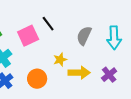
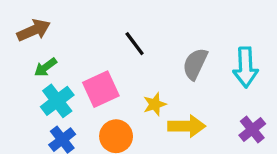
pink square: (28, 36) -> (101, 89), moved
purple cross: (109, 75) -> (252, 129), moved

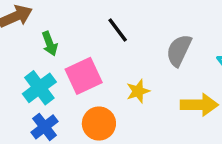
green arrow: (45, 67) -> (50, 44), moved, turned -75
yellow arrow: (187, 126) -> (199, 105), moved

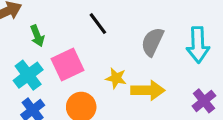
yellow star: (138, 91) -> (116, 78), turned 30
yellow arrow: (199, 105) -> (148, 90), moved

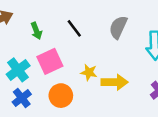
green arrow: (37, 36) -> (36, 31), moved
gray semicircle: (152, 42) -> (118, 27), moved

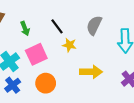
yellow star: (89, 72) -> (69, 45), moved

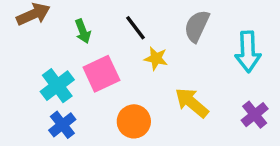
yellow arrow: (91, 72) -> (192, 103), turned -140
orange circle: (46, 83) -> (134, 121), moved

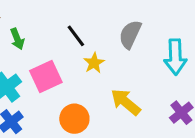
green arrow: (83, 31) -> (17, 39), moved
yellow star: (156, 58) -> (94, 63), turned 30

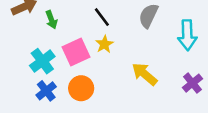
yellow star: (94, 63) -> (104, 44), moved
orange circle: (74, 119) -> (81, 88), moved

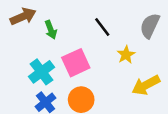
yellow star: (104, 44) -> (126, 55), moved
yellow arrow: (145, 74) -> (146, 85), turned -68

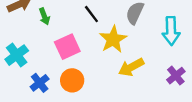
yellow star: (126, 55) -> (113, 39), size x1.6
cyan cross: (42, 72) -> (17, 55), moved

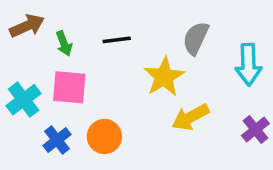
black line: (91, 14) -> (117, 40), moved, turned -60
pink square: (67, 47) -> (69, 87), moved, turned 30

